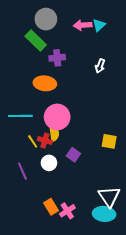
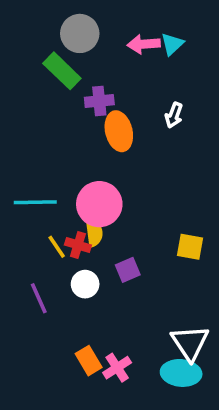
orange ellipse: (45, 83) -> (119, 131), moved, turned 70
purple square: (73, 155) -> (128, 270), turned 32

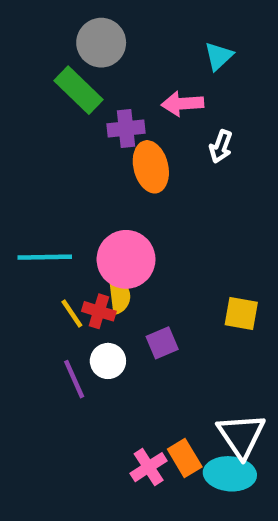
pink arrow: (144, 44) -> (182, 104), moved
purple line: (39, 298) -> (74, 379), moved
orange rectangle: (89, 361) -> (185, 458), moved

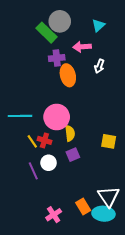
gray circle: (101, 43) -> (60, 21), moved
green rectangle: (79, 90) -> (46, 33), moved
yellow semicircle: (119, 295) -> (70, 133), moved
pink cross: (149, 467) -> (54, 215), moved

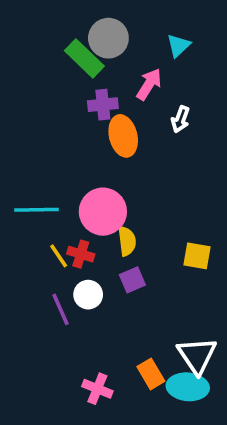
pink arrow: (82, 47) -> (149, 84), turned 126
pink cross: (54, 215) -> (97, 389), turned -35

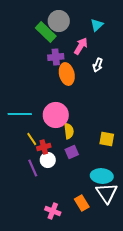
red cross: (81, 254) -> (44, 147), moved, turned -32
cyan ellipse: (188, 387) -> (102, 176), moved

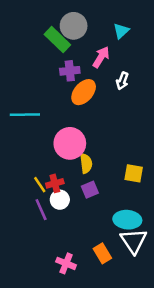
orange ellipse: (67, 74) -> (84, 92), turned 55
cyan line: (20, 114) -> (25, 115), moved
yellow line: (32, 139) -> (40, 185), moved

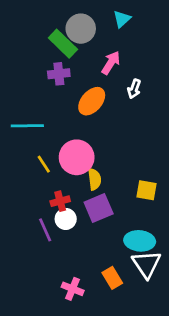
cyan triangle: (121, 31) -> (122, 19), moved
purple cross: (70, 71) -> (59, 74), moved
yellow line: (40, 185) -> (44, 164), moved
purple square: (90, 190) -> (99, 208), size x1.5

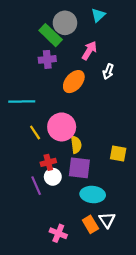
purple square: (99, 208) -> (79, 168), turned 30
cyan ellipse: (140, 241) -> (93, 194), moved
white triangle: (146, 264) -> (107, 220), moved, size x0.7

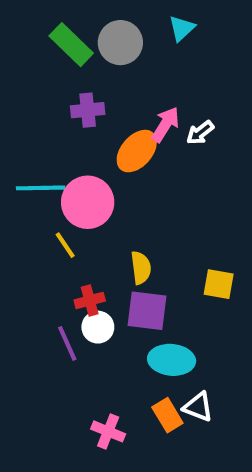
green rectangle: (51, 35) -> (71, 45), moved
pink arrow: (89, 51) -> (165, 124), moved
white arrow: (108, 72) -> (200, 133), turned 32
pink circle: (62, 127) -> (88, 202), moved
white triangle: (107, 220) -> (198, 407), turned -35

